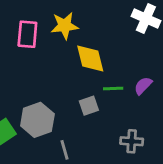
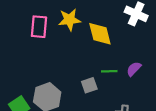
yellow diamond: (90, 59) -> (100, 34), moved

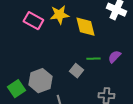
pink rectangle: (39, 27) -> (33, 21), turned -66
gray square: (89, 85) -> (76, 71), turned -32

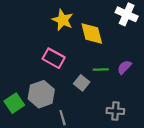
yellow star: (59, 15) -> (63, 20), turned 30
pink rectangle: (33, 21) -> (54, 58), moved

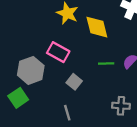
gray square: (82, 83) -> (74, 82), moved
gray hexagon: (41, 94) -> (31, 70), moved

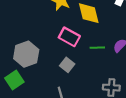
pink rectangle: (58, 52) -> (69, 37), moved

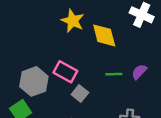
pink rectangle: (69, 37) -> (65, 72), moved

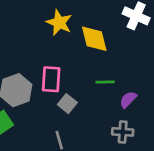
pink rectangle: (65, 72) -> (51, 79), turned 65
purple semicircle: (139, 72) -> (128, 100), moved

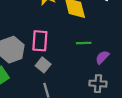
gray square: (67, 104) -> (43, 65), moved

